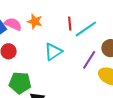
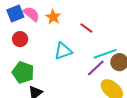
red line: (70, 24) -> (86, 28), turned -64
cyan line: (86, 29) -> (105, 54), moved

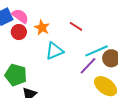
orange star: (53, 17) -> (42, 28), moved
red circle: (20, 39) -> (19, 32), moved

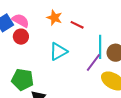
orange star: (42, 28) -> (54, 18), moved
cyan line: (96, 51) -> (100, 47), turned -60

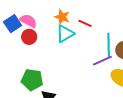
cyan triangle: (58, 51) -> (65, 34), moved
purple line: (93, 63) -> (102, 61), turned 30

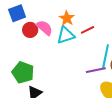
pink semicircle: (28, 21) -> (45, 28), moved
red line: (85, 23) -> (88, 30), turned -64

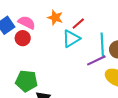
pink semicircle: (45, 28) -> (27, 22), moved
cyan triangle: (66, 35) -> (71, 39), moved

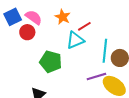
purple line: (96, 60) -> (96, 77), moved
green pentagon: (26, 81) -> (51, 62), moved

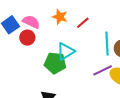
cyan triangle: (75, 40) -> (66, 51), moved

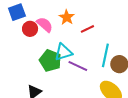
pink semicircle: (31, 22) -> (45, 25), moved
purple line: (103, 70) -> (78, 66), moved, turned 36

